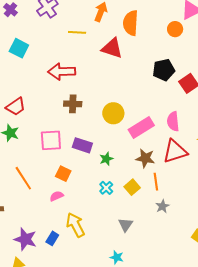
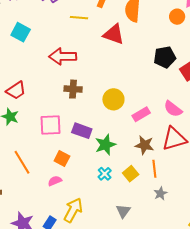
pink semicircle: (173, 121) -> (173, 109), turned -48
pink rectangle: (141, 127) -> (141, 114), size x0.7
green star: (106, 159) -> (105, 145), size x1.5
yellow arrow: (75, 225) -> (73, 210), turned 55

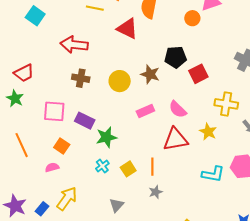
yellow circle: (113, 99) -> (120, 81), moved
brown star: (144, 145) -> (150, 74), moved

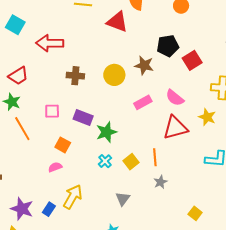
cyan square: (35, 16) -> (15, 25), moved
red arrow: (74, 45) -> (50, 43), moved
pink square: (54, 111) -> (52, 111), size x0.7
orange line: (22, 145) -> (22, 129), moved

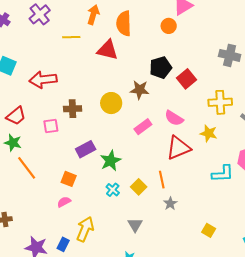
pink square: (52, 111) -> (51, 126), moved
purple rectangle: (83, 118) -> (86, 149), turned -42

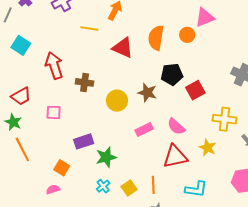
orange semicircle: (124, 23) -> (156, 38), moved
red arrow: (43, 80) -> (54, 65), turned 68
brown cross: (73, 109) -> (85, 82), moved
cyan L-shape: (223, 174) -> (196, 189), moved

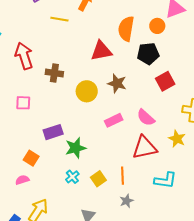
red triangle: (123, 48) -> (101, 51), moved, turned -35
black pentagon: (172, 74) -> (148, 54), moved

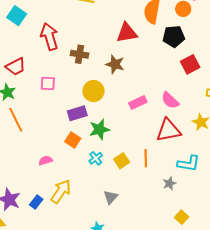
brown star: (117, 83) -> (115, 64), moved
yellow circle: (87, 91) -> (93, 91), moved
orange square: (31, 158) -> (73, 140), moved
gray star: (127, 201) -> (169, 183), moved

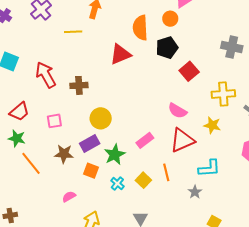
brown star: (115, 64) -> (64, 154), moved
pink rectangle: (138, 103) -> (145, 140), moved

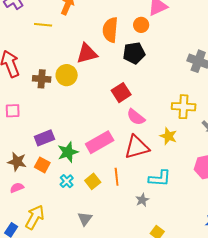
red square: (189, 71) -> (121, 93), moved
yellow circle: (101, 118) -> (67, 75), moved
pink rectangle: (145, 140) -> (100, 142), size x1.5
brown star: (64, 154) -> (17, 162), moved

